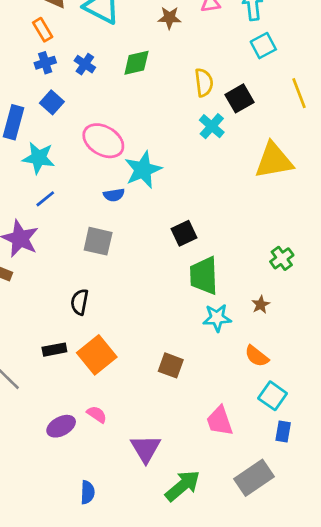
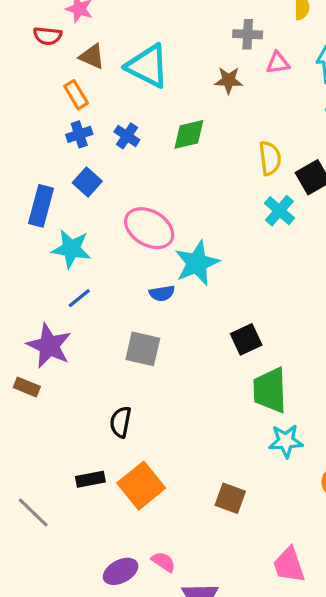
pink semicircle: (97, 414) -> (163, 562), moved
purple ellipse: (61, 426) -> (121, 571), moved

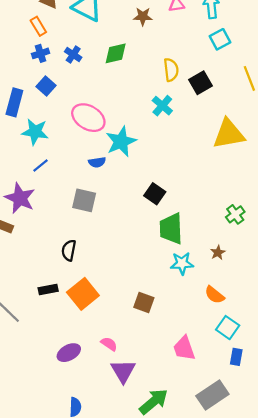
cyan cross: (279, 211) -> (162, 106), moved
black square: (246, 339) -> (155, 194), turned -30
pink semicircle: (163, 562) -> (109, 344), moved

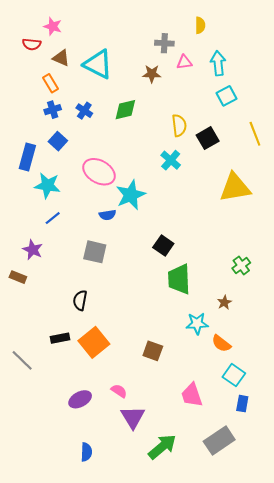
purple star: (20, 198) -> (33, 250), size x0.7
cyan star: (182, 263) -> (197, 323), moved

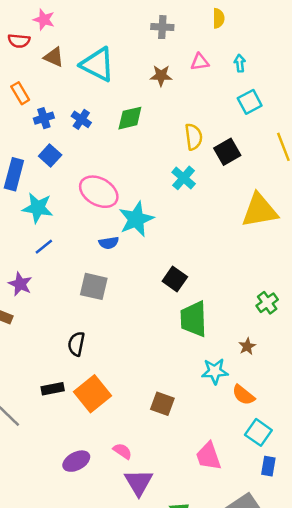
gray cross: (164, 43) -> (162, 27), moved
cyan arrow: (218, 63) -> (240, 63), size x0.6
orange rectangle: (51, 83) -> (20, 93), moved

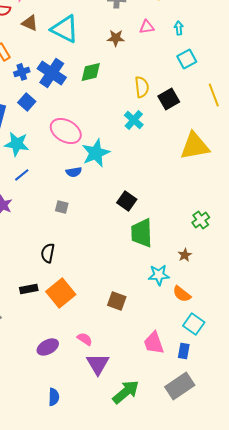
blue cross: (81, 119) -> (52, 73), size x1.8
gray square: (94, 286) -> (62, 207), size x0.6
blue rectangle: (268, 466) -> (184, 351), moved

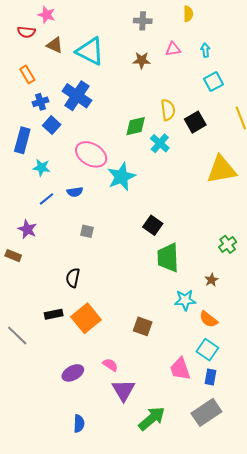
blue cross: (22, 72) -> (40, 102), moved
green diamond: (91, 72) -> (136, 126), moved
cyan star: (17, 144) -> (41, 168), size x0.7
blue semicircle: (74, 172) -> (75, 192), moved
cyan square: (194, 324) -> (207, 350), moved

